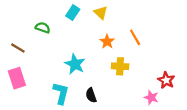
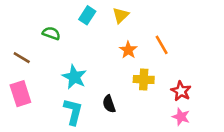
yellow triangle: (101, 13) -> (121, 15), turned 32
cyan star: (75, 64) -> (74, 77), moved
red star: (166, 80) -> (181, 91), moved
black semicircle: (91, 95) -> (109, 104), moved

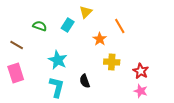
cyan rectangle: (87, 15) -> (68, 25), moved
yellow triangle: (121, 15) -> (86, 12), moved
orange line: (162, 45) -> (120, 26), moved

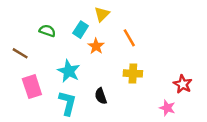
orange line: (120, 26) -> (129, 38), moved
orange star: (100, 39) -> (96, 46), moved
red star: (141, 71) -> (183, 84), moved
pink rectangle: (16, 73) -> (32, 87), moved

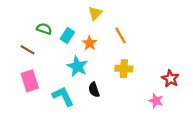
cyan rectangle: (81, 30) -> (67, 35), moved
brown line: (20, 53) -> (28, 50), moved
cyan star: (69, 71) -> (77, 66), moved
cyan L-shape: (68, 103) -> (63, 96), turned -40

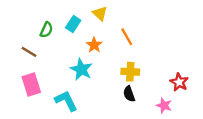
yellow triangle: (95, 13) -> (100, 14), turned -32
green semicircle: (44, 29) -> (46, 30), turned 96
cyan rectangle: (67, 35) -> (73, 24), moved
black semicircle: (94, 90) -> (129, 94), moved

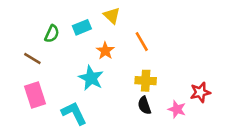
cyan rectangle: (73, 24) -> (82, 27), turned 35
red star: (179, 82) -> (200, 92), turned 30
pink star: (164, 105) -> (177, 109), moved

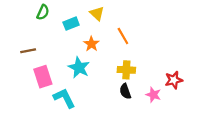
green semicircle: (52, 34) -> (43, 12), moved
brown line: (32, 59) -> (28, 51), turned -42
pink rectangle: (35, 95) -> (43, 77), moved

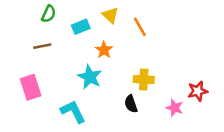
orange line: (123, 36) -> (140, 27), moved
brown line: (28, 51) -> (42, 46), moved
pink rectangle: (43, 77) -> (31, 87), moved
black semicircle: (125, 91) -> (131, 104), moved

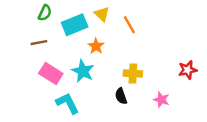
cyan rectangle: (81, 27) -> (75, 25), size x1.5
pink rectangle: (31, 87) -> (51, 73), moved, turned -40
red star: (198, 91) -> (188, 70), moved

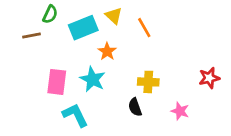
brown line: (39, 43) -> (32, 36), moved
pink rectangle: (51, 73) -> (57, 82), turned 65

